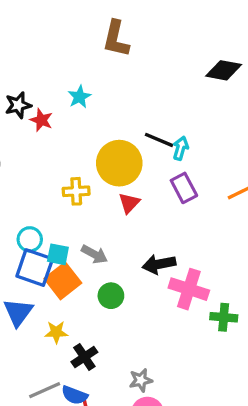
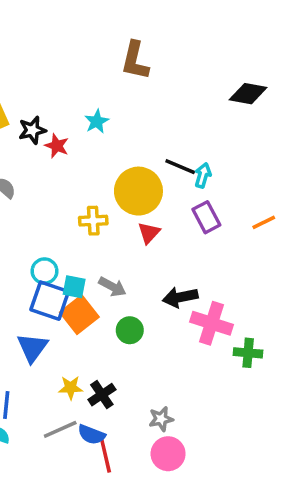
yellow star: (56, 332) -> (71, 388), moved

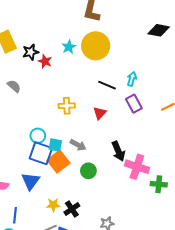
black line: (180, 167) -> (107, 85), moved
yellow circle: (138, 191) -> (96, 46), moved
black arrow: (180, 297) -> (118, 151), turned -102

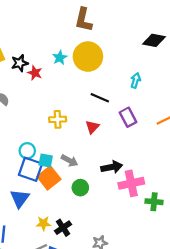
cyan arrow: (132, 79) -> (136, 80), moved
black arrow: (118, 151) -> (112, 167), turned -78
pink cross: (137, 167) -> (131, 183), turned -30

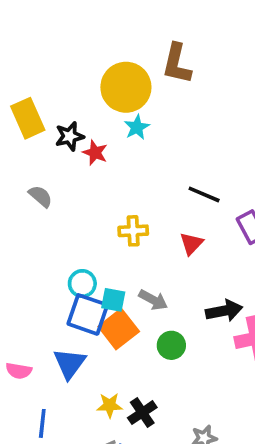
yellow circle: (88, 57) -> (126, 87), moved

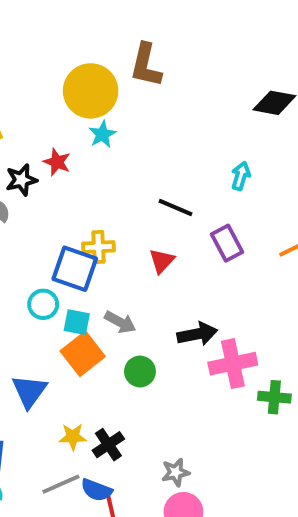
black star: (70, 136) -> (21, 180), moved
blue square: (88, 314) -> (75, 269), moved

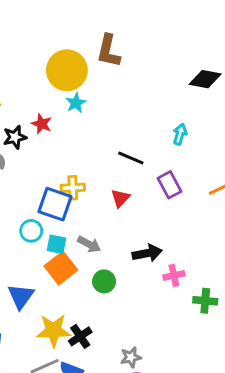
pink cross: (233, 364) -> (174, 275), size x0.6
yellow star: (73, 437) -> (53, 330), size x1.6

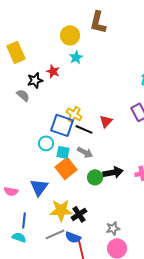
yellow circle: (67, 70) -> (70, 35), size x0.7
black line: (131, 158) -> (84, 129), moved
yellow cross: (73, 188) -> (74, 114), turned 35
black arrow: (147, 253) -> (113, 172), moved

